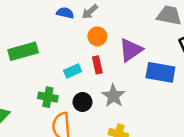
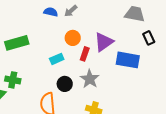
orange circle: (97, 36) -> (73, 38), moved
red rectangle: (97, 65) -> (85, 54), moved, turned 32
green cross: (48, 97) -> (13, 80), moved

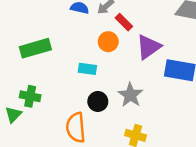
red rectangle: (85, 54) -> (124, 22), moved, turned -64
cyan rectangle: (57, 59) -> (87, 69), turned 32

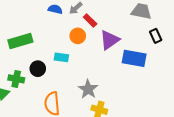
gray star: (130, 95) -> (88, 89), moved
black circle: (98, 101) -> (38, 69), moved

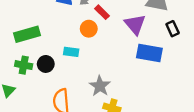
purple triangle: (110, 40) -> (135, 24), moved, turned -35
green cross: (16, 79) -> (24, 65), moved

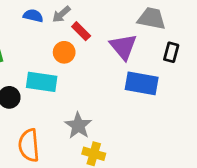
black rectangle: (173, 29) -> (171, 52), turned 40
cyan rectangle: (71, 52) -> (42, 82), size x1.5

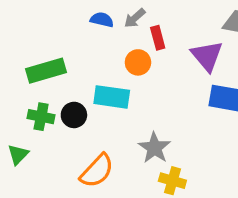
red rectangle: (81, 31) -> (158, 38), turned 30
orange semicircle: (29, 145) -> (97, 171), turned -132

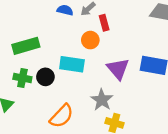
purple triangle: (207, 56) -> (118, 69), moved

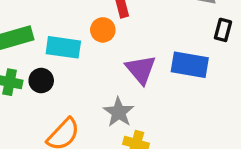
cyan rectangle: (72, 64) -> (63, 47), moved

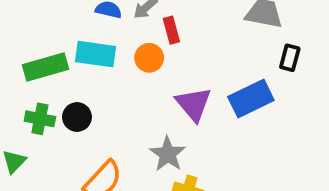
cyan rectangle: (63, 47) -> (95, 54), moved
blue rectangle: (190, 65) -> (251, 98), turned -36

